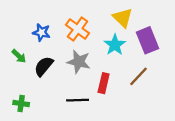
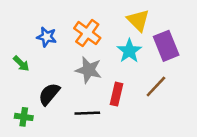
black semicircle: (44, 66) -> (49, 94), moved

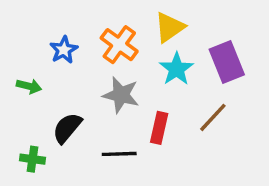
yellow triangle: (138, 20) -> (170, 27), moved, turned 40
blue star: (47, 37) -> (64, 50), turned 30
green arrow: (21, 64) -> (29, 86), turned -30

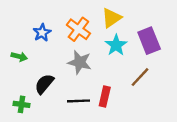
red rectangle: (159, 128) -> (105, 96), moved

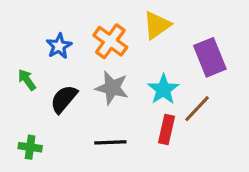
cyan star: (116, 45) -> (163, 89), moved
green arrow: (19, 57) -> (27, 80), turned -140
black semicircle: (44, 84) -> (64, 99), moved
red rectangle: (105, 96) -> (167, 130), moved

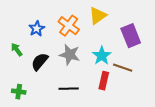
brown line: (197, 109) -> (123, 68), turned 66

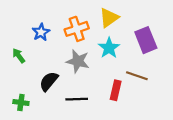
orange cross: (69, 26) -> (77, 29), turned 35
cyan star: (102, 56) -> (109, 48), moved
black semicircle: (40, 62) -> (49, 81), moved

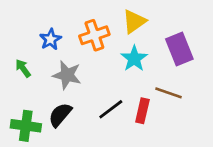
gray star: (78, 61) -> (67, 75), moved
black semicircle: (49, 81) -> (60, 115), moved
black line: (77, 99) -> (111, 109), moved, turned -35
green cross: (21, 103) -> (26, 126), size x1.5

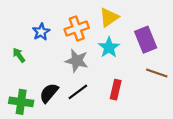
gray star: (67, 75) -> (77, 61), moved
brown line: (168, 93) -> (157, 73), moved
black line: (111, 109) -> (78, 92), moved

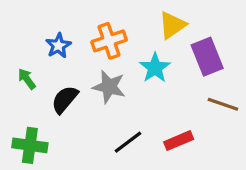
yellow triangle: (109, 17) -> (172, 25), moved
red rectangle: (116, 90) -> (179, 141), moved, turned 54
black line: (78, 92) -> (128, 142), moved
black semicircle: (49, 93) -> (65, 99), moved

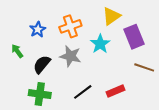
green cross: (30, 145) -> (40, 94), moved

